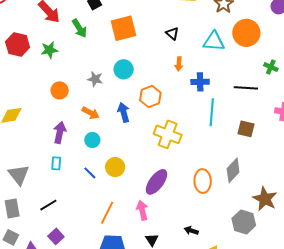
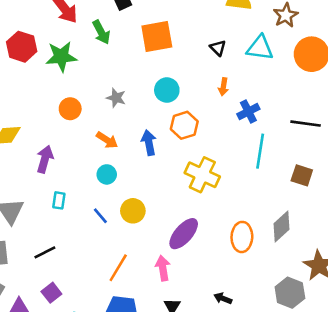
cyan triangle: (214, 41) -> (260, 48), moved
green star: (49, 50) -> (61, 57), size x1.4
cyan circle: (124, 69) -> (167, 90), moved
blue cross: (200, 82) -> (248, 111), turned -30
purple arrow: (60, 132) -> (45, 159), moved

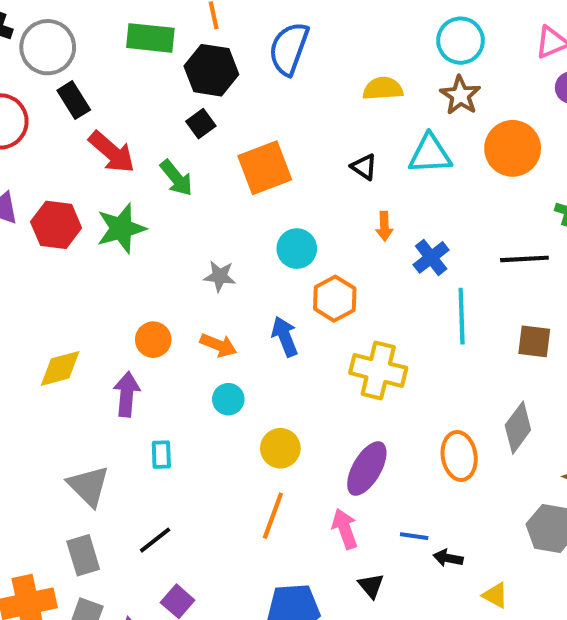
orange circle: (70, 109) -> (153, 340), moved
blue line: (100, 216) -> (414, 536), moved, turned -30
orange line: (118, 268) -> (273, 516), moved

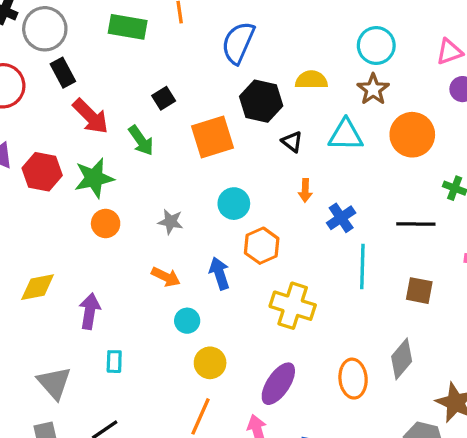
black hexagon: (211, 70) -> (261, 101), moved
orange circle: (153, 340) -> (106, 223), moved
cyan circle: (228, 399) -> (187, 321), moved

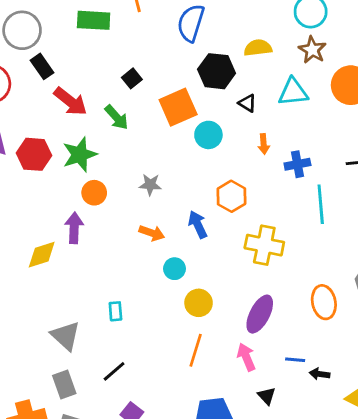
cyan circle: (234, 204) -> (208, 135), moved
blue cross: (341, 218) -> (297, 164), turned 30
purple arrow: (90, 311) -> (74, 228), moved

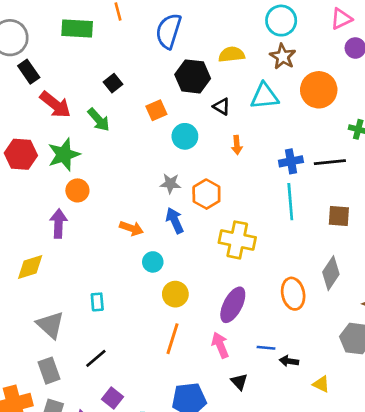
orange square: (178, 107) -> (156, 110), size x0.6
blue cross: (297, 164) -> (291, 161), moved
gray star: (150, 185) -> (170, 184), moved
yellow diamond: (42, 255) -> (30, 267), moved

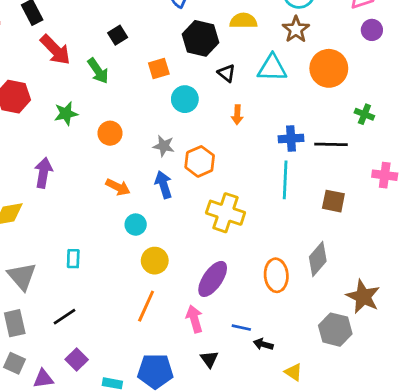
green star: (64, 155) -> (66, 113), moved, size x0.7
orange circle: (77, 190) -> (110, 133), moved

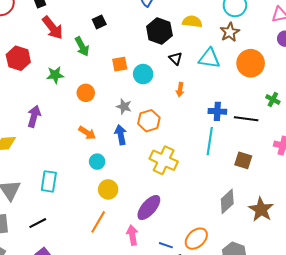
orange square: (159, 69) -> (120, 64), moved
cyan rectangle: (73, 259) -> (49, 181), size x1.5
orange ellipse: (276, 275) -> (196, 239), moved, turned 45
brown star: (363, 297) -> (261, 209), moved

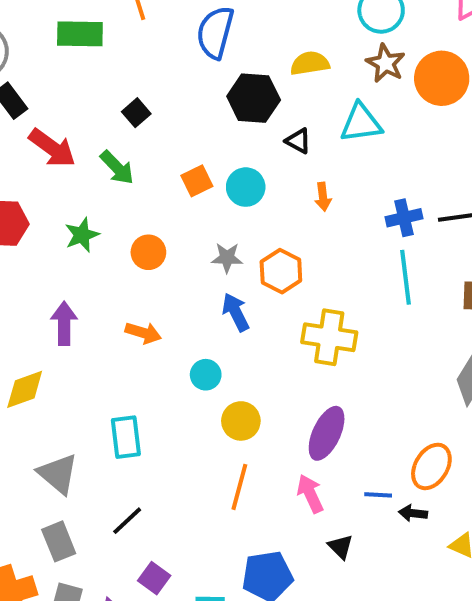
orange circle: (251, 63) -> (442, 78), moved
orange arrow: (87, 133) -> (143, 333), moved

